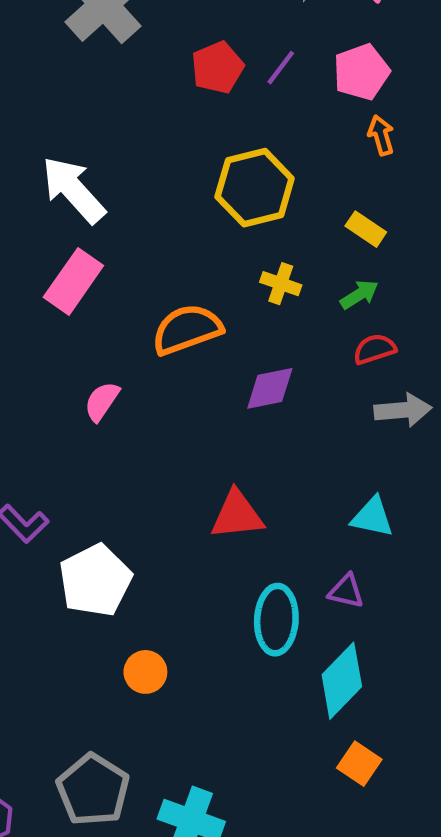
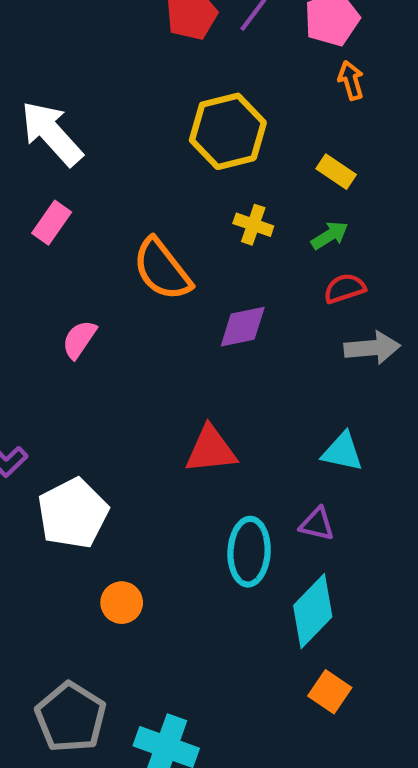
pink rectangle: (73, 281) -> (52, 223), size x0.7
orange semicircle: (187, 329) -> (162, 269), turned -108

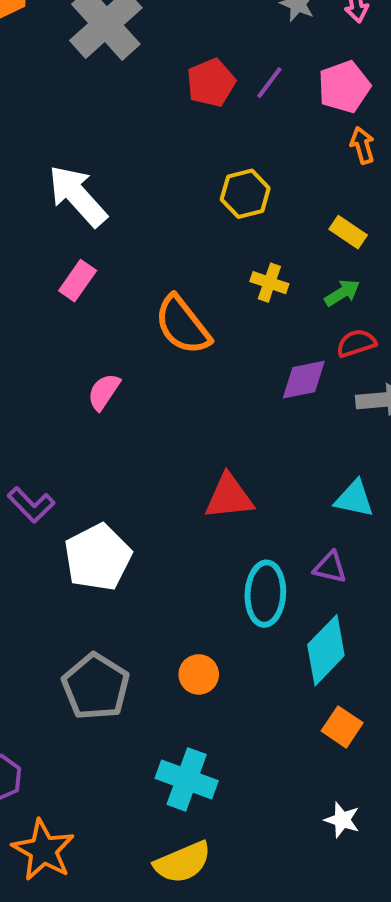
yellow hexagon: (228, 131) -> (245, 194), size x0.7
purple diamond: (243, 327) -> (304, 380), moved
orange circle: (122, 603) -> (199, 674), moved
gray pentagon: (71, 717) -> (96, 687), moved

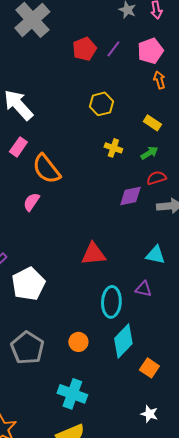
orange semicircle: (183, 325) -> (46, 169), moved
cyan diamond: (326, 650) -> (123, 341), moved

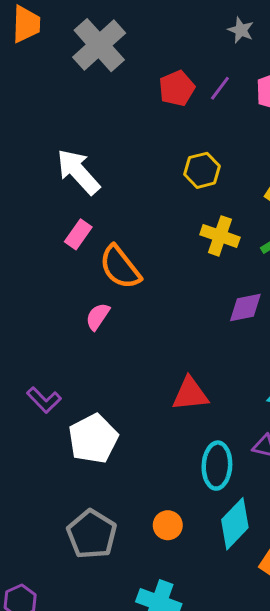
yellow cross: (113, 148) -> (220, 236), size x1.4

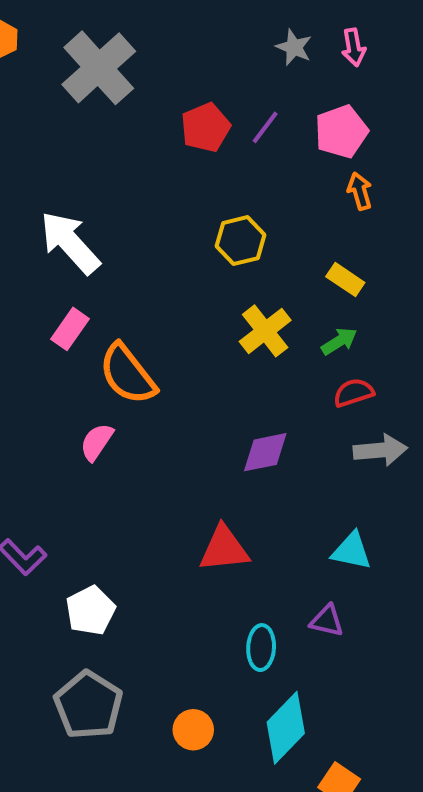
yellow cross: (220, 236) -> (265, 331), turned 33
purple diamond: (245, 307) -> (265, 452), moved
white pentagon: (93, 439) -> (90, 611), size x0.7
cyan ellipse: (217, 466) -> (261, 648), size x0.7
gray pentagon: (92, 534) -> (88, 705), moved

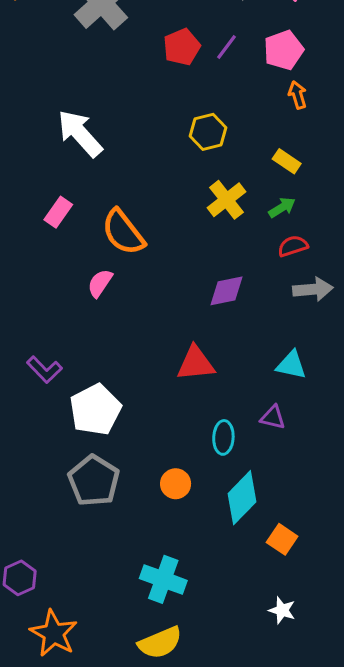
pink rectangle: (70, 329) -> (58, 212), moved
white pentagon: (90, 611) -> (95, 410), size x1.4
orange circle: (193, 730) -> (176, 484), moved

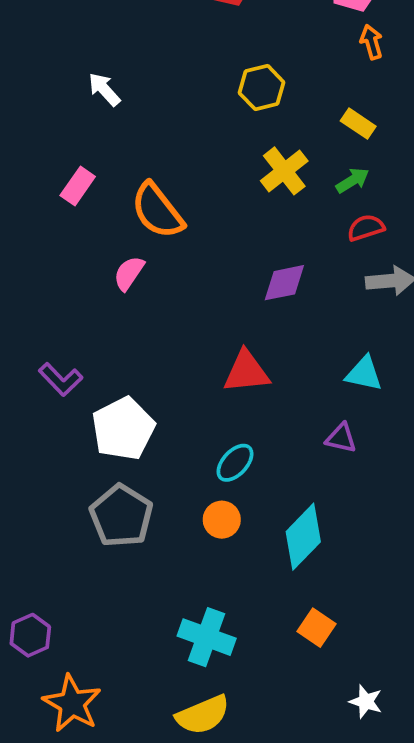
white arrow: (80, 133) -> (104, 89), size x0.6
cyan ellipse: (223, 437) -> (235, 463), moved, turned 40
orange square: (282, 539) -> (317, 628), moved
white star: (282, 610) -> (366, 702), moved

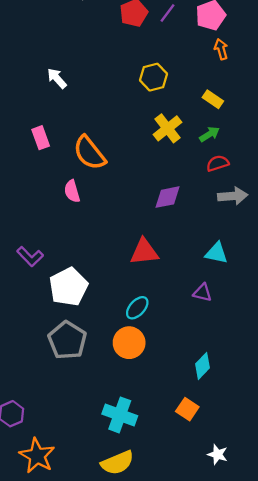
pink rectangle: (78, 186) -> (41, 138), turned -55
pink semicircle: (129, 273) -> (72, 191), turned -50
orange circle: (222, 520) -> (129, 343), size x1.4
cyan diamond: (303, 537) -> (202, 366), moved, size x0.7

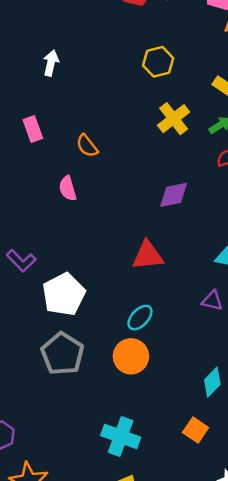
white arrow: (57, 78) -> (51, 63), turned 55
orange semicircle: (89, 153) -> (87, 146), size x0.6

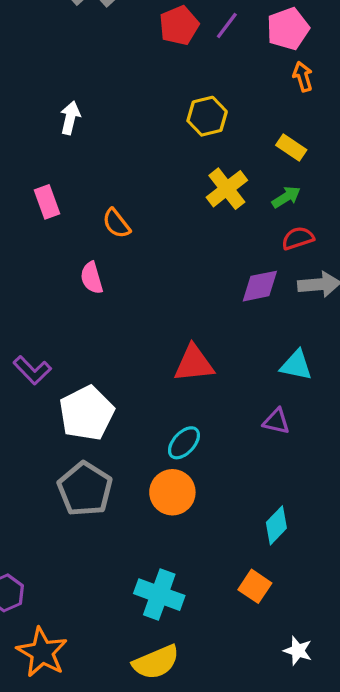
purple diamond: (174, 195) -> (260, 286), moved

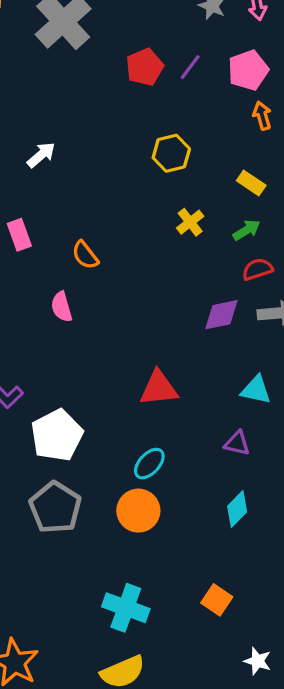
white arrow: (70, 118) -> (41, 155), turned 36
yellow cross: (227, 189) -> (190, 222), size x0.7
cyan diamond: (276, 525) -> (237, 509), moved

